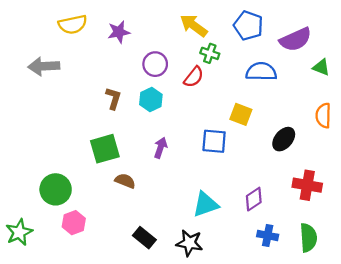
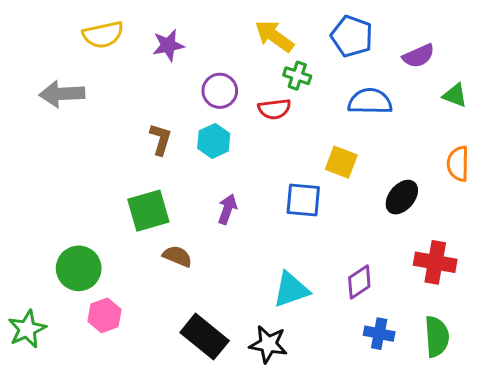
purple semicircle: (295, 39) -> (419, 56), size x0.7
red semicircle: (194, 77) -> (274, 109), turned 45
black rectangle: (144, 238) -> (205, 337), size x1.4

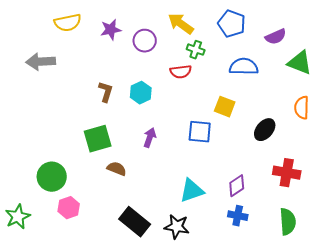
purple circle: (220, 91) -> (145, 41), moved
green triangle: (455, 95) -> (300, 63), size x1.5
blue cross: (379, 334) -> (238, 216), moved

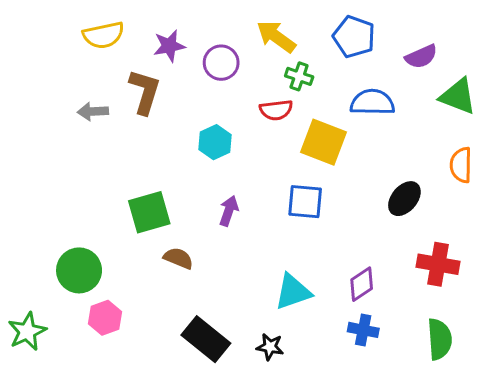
gray arrow: (41, 62) -> (93, 112), moved, size x0.7
brown L-shape: (106, 92) -> (145, 92), moved, size x1.4
yellow square: (225, 107) -> (323, 142), moved, size x1.4
black star: (177, 227) -> (270, 347), size x0.7

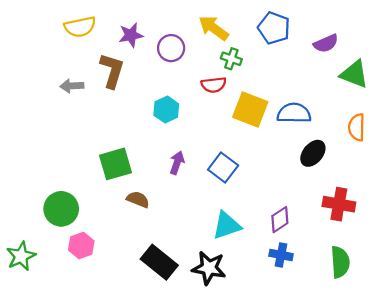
blue semicircle: (372, 102) -> (294, 113), moved
blue square: (305, 202) -> (223, 167), moved, turned 32
black star: (270, 347) -> (209, 268), size x1.6

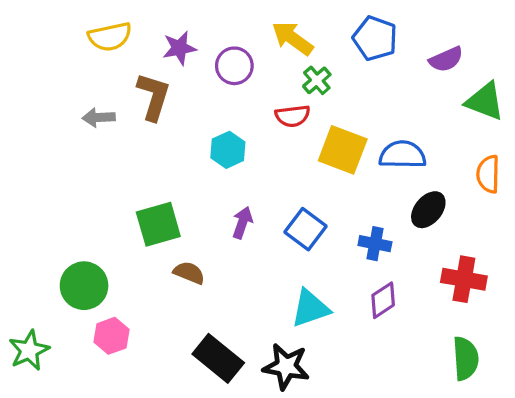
green cross: (231, 59) -> (317, 80), turned 30
blue cross: (281, 255) -> (375, 244), moved

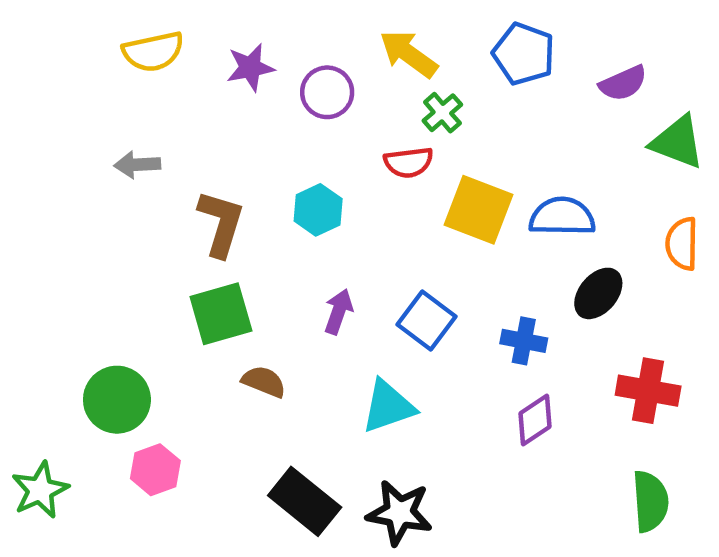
brown L-shape: (154, 97) -> (221, 223), moved
cyan triangle: (310, 308) -> (388, 406), moved

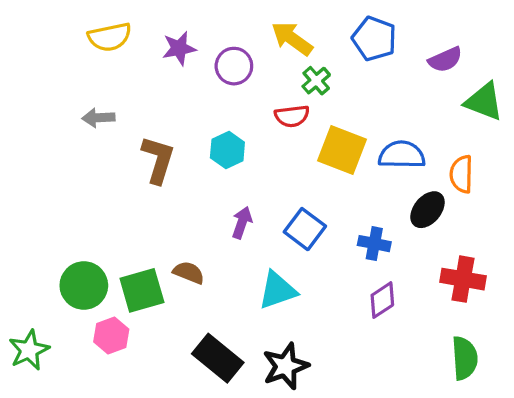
orange semicircle: (682, 244) -> (461, 174), moved
green square: (221, 314) -> (142, 290), moved
black star: (399, 513) -> (286, 366), turned -30

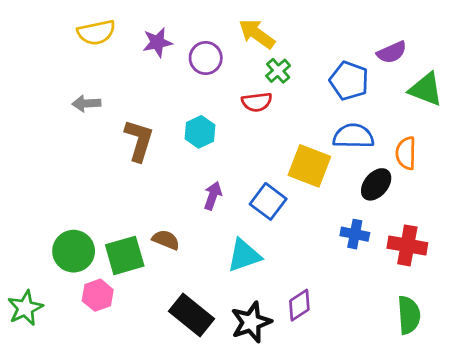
blue pentagon: (374, 39) -> (349, 81), moved
yellow square: (342, 150) -> (309, 166), moved
blue cross: (374, 244) -> (355, 234), moved
purple diamond: (382, 300) -> (299, 305), moved

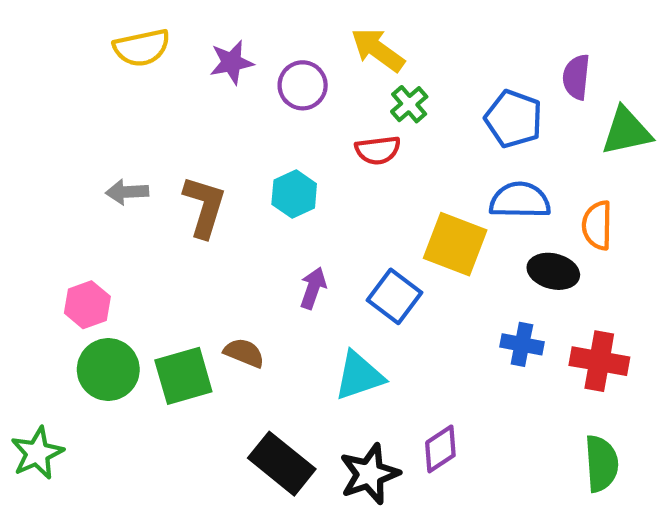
purple semicircle: (392, 52) -> (576, 77), turned 120
green triangle: (426, 89) -> (626, 131), turned -33
gray arrow: (86, 103) -> (127, 192), moved
black ellipse: (376, 184) -> (553, 271), turned 64
pink hexagon: (98, 295) -> (87, 305), moved

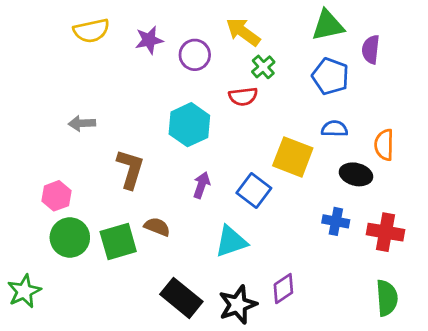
green triangle: (626, 131) -> (328, 25), moved
cyan hexagon: (294, 194) -> (189, 125), size x1.4
blue semicircle: (520, 200) -> (334, 129), size x0.7
brown L-shape: (204, 207) -> (130, 169), moved

